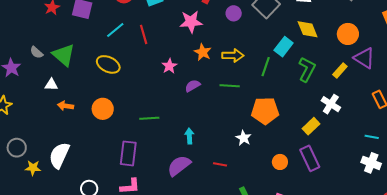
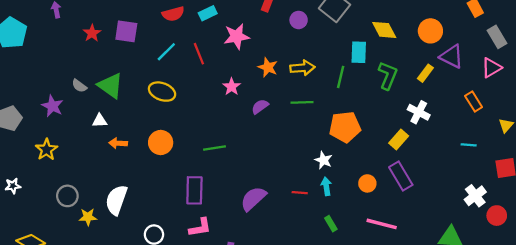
pink star: (191, 22) -> (237, 36), moved
cyan rectangle: (284, 47) -> (359, 52), turned -30
cyan arrow: (189, 136) -> (326, 186), moved
white cross: (371, 163) -> (475, 196), moved, turned 36

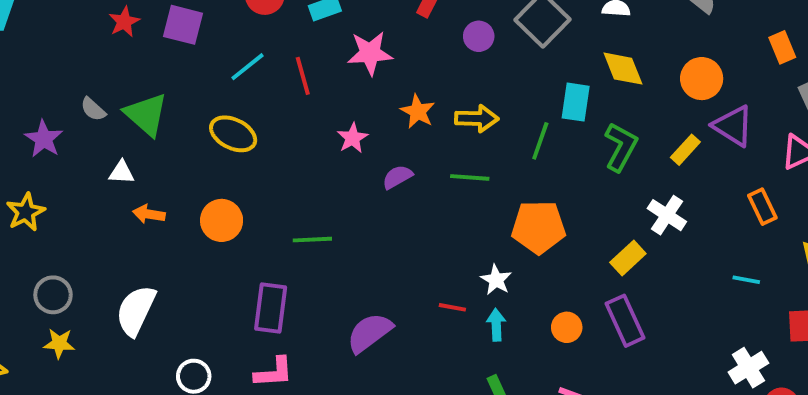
red line: (300, 193) -> (452, 307), moved
yellow star: (88, 217) -> (59, 343), moved

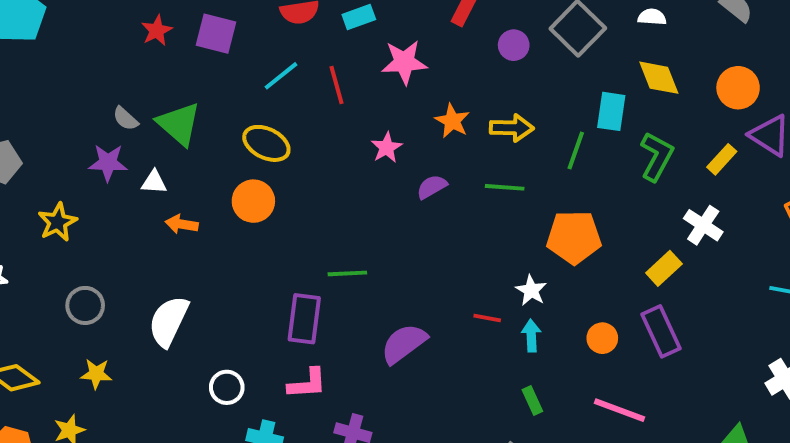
purple star: (44, 139) -> (108, 163), moved, turned -30
orange circle: (222, 220) -> (253, 201), moved
green line: (312, 240) -> (347, 273), moved
yellow star: (59, 343) -> (96, 374), moved

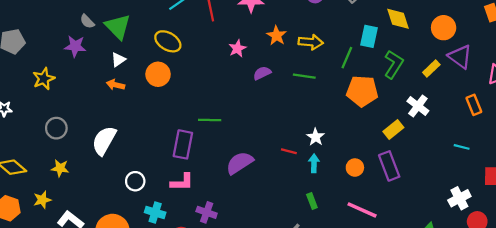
white triangle: (154, 182) -> (118, 60), moved, turned -42
orange pentagon: (574, 237) -> (362, 91), moved

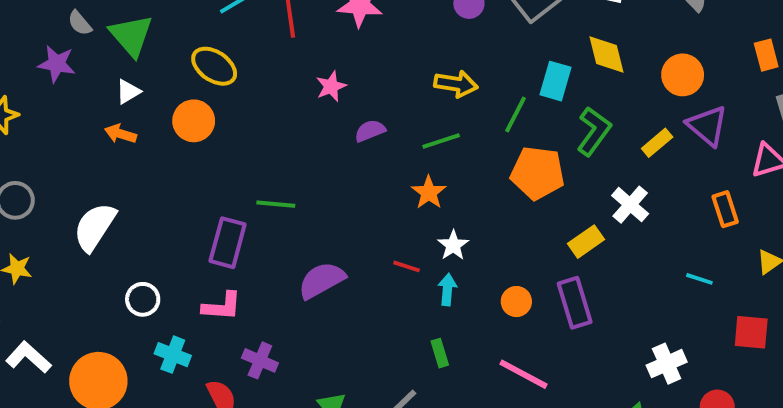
orange star: (277, 36) -> (429, 192), moved
green line: (304, 76) -> (441, 141), turned -30
white cross: (459, 198) -> (667, 364), moved

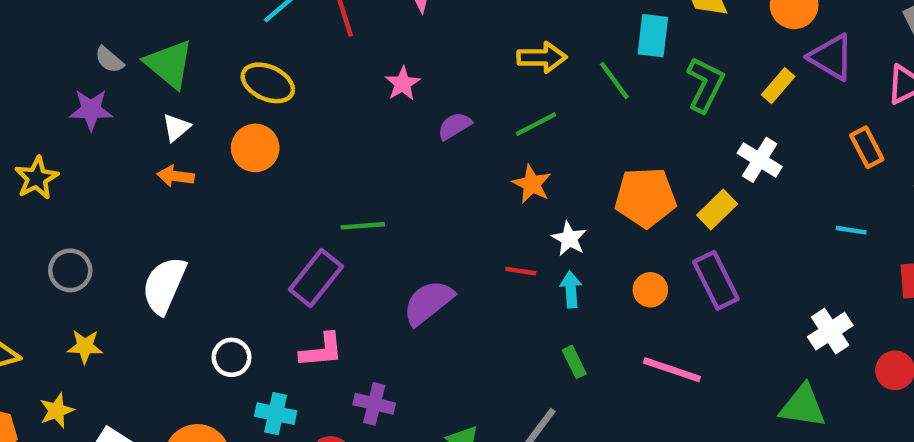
green line: (516, 115) -> (614, 81), turned -54
orange pentagon: (538, 173) -> (645, 197), moved
purple rectangle: (228, 243) -> (316, 278), turned 33

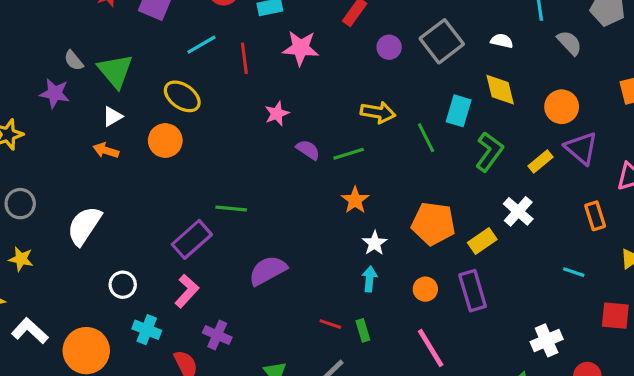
green line: (536, 124) -> (349, 154), moved
purple semicircle: (454, 126) -> (308, 150), turned 55
red line: (521, 271) -> (330, 324), moved
pink L-shape: (322, 350) -> (187, 291), turned -52
pink line: (672, 370) -> (431, 348), turned 30

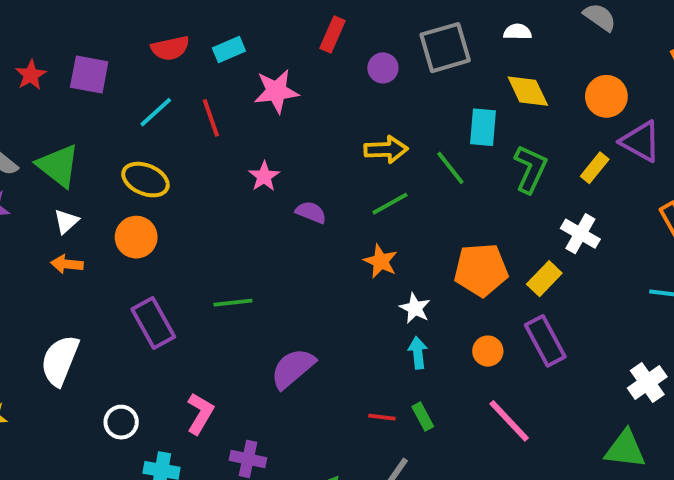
gray square: (442, 41) -> (445, 48), turned 33
green line: (349, 154) -> (390, 204), moved
purple rectangle: (192, 239) -> (153, 323), moved, turned -66

